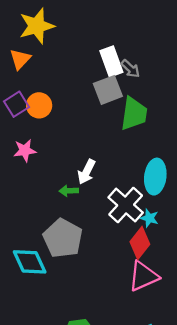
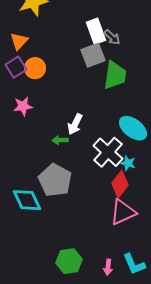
orange triangle: (20, 59) -> (19, 41), moved
cyan ellipse: (155, 177) -> (133, 128), turned -60

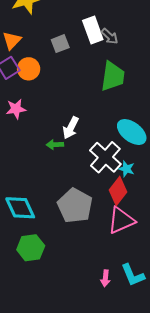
gray square: (93, 55) -> (60, 44), moved, size x0.7
gray pentagon: (55, 180) -> (75, 206), moved
green hexagon: (69, 261) -> (31, 248), moved

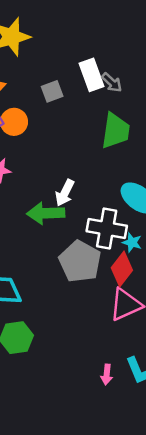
green arrow: (55, 145) -> (46, 213), size x1.8
white cross: (105, 157) -> (107, 228), turned -32
gray pentagon: (75, 206) -> (80, 261), moved

